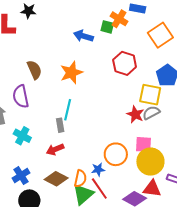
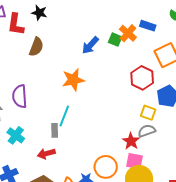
blue arrow: (83, 36) -> (90, 45), turned -72
red hexagon: (125, 63) -> (142, 78), moved
brown semicircle: (34, 70) -> (36, 47), moved, turned 36
yellow square: (150, 95) -> (148, 113), size x0.7
red star: (135, 114) -> (131, 141), moved

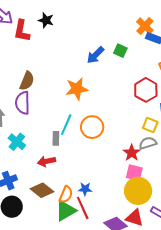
orange cross: (128, 33) -> (145, 26), moved
brown semicircle: (36, 47) -> (27, 81), moved
orange circle: (106, 167) -> (92, 127), moved

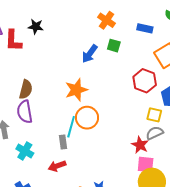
orange cross: (145, 26) -> (106, 20), moved
orange circle: (92, 127) -> (87, 118), moved

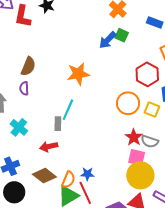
blue arrow: (90, 54) -> (108, 40), moved
purple semicircle: (25, 112) -> (24, 88), size x0.6
orange circle: (87, 118) -> (128, 103), moved
gray semicircle: (155, 133) -> (150, 141), moved, turned -144

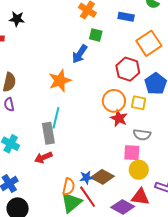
blue arrow: (108, 40) -> (80, 54), moved
gray rectangle: (58, 124) -> (48, 133), size x1.5
red star: (134, 137) -> (119, 118), moved
yellow circle: (140, 175) -> (139, 170), size x0.7
brown diamond: (44, 176) -> (102, 177), moved

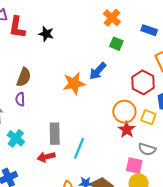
black star: (17, 19) -> (46, 34), moved
blue arrow: (80, 54) -> (98, 71), moved
cyan line: (56, 118) -> (79, 148), moved

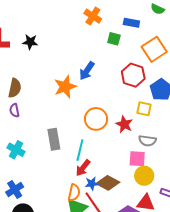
green square: (116, 44) -> (114, 39), moved
orange circle: (124, 112) -> (96, 119), moved
red arrow: (46, 157) -> (83, 168), moved, turned -30

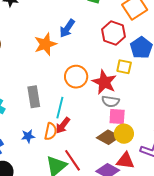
red star: (124, 124) -> (104, 82), size x1.4
gray semicircle: (147, 141) -> (111, 101), moved
brown diamond: (108, 183) -> (108, 137), moved
blue star: (92, 184) -> (28, 136), moved
orange semicircle: (74, 193) -> (51, 131), moved

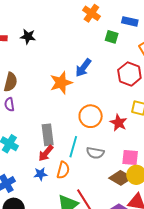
red star: (104, 82) -> (119, 123), size x0.7
gray semicircle: (111, 101) -> (95, 153), moved
red arrow: (63, 125) -> (46, 153), moved

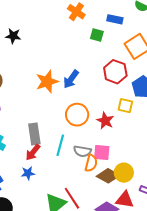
blue arrow: (83, 68) -> (71, 79), moved
pink square: (130, 158) -> (102, 153), moved
orange semicircle: (63, 170) -> (91, 163), moved

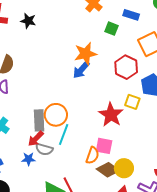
orange star: (47, 82) -> (86, 54), moved
orange circle: (77, 115) -> (56, 115), moved
red star: (105, 121) -> (111, 115), size x1.4
gray semicircle: (82, 151) -> (44, 149), moved

